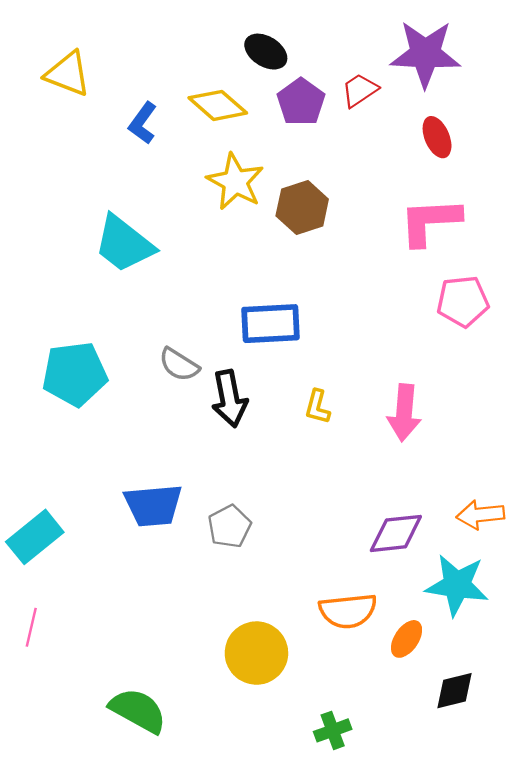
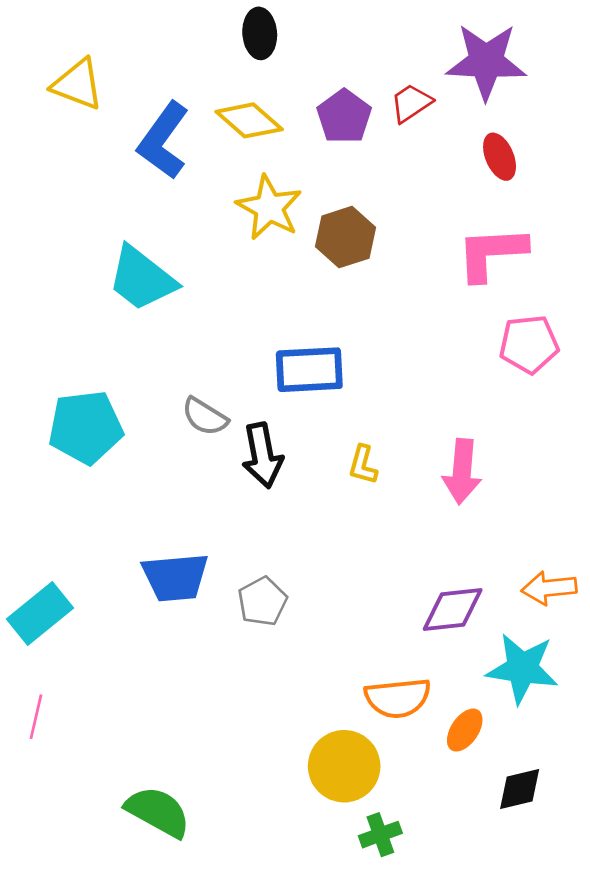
black ellipse: (266, 52) -> (260, 33), moved, turned 54
blue L-shape: (143, 123) -> (163, 141), size x1.6
yellow circle: (256, 653) -> (344, 766), moved

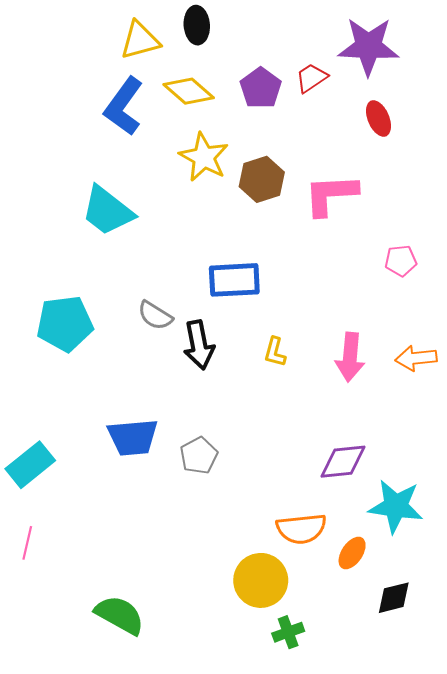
yellow triangle: (78, 84) -> (140, 40), moved, turned -36
pink L-shape: (491, 253) -> (331, 195), moved
pink pentagon: (529, 344) -> (401, 261), size x0.7
orange arrow: (549, 588) -> (416, 358), moved

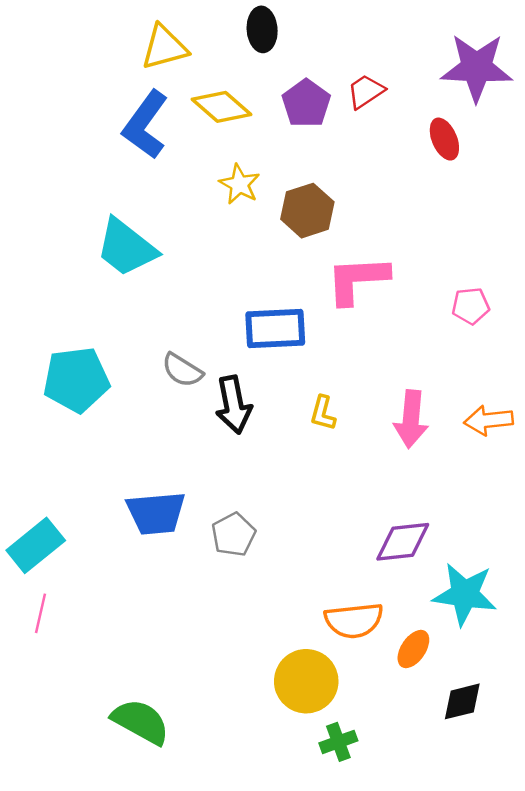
black ellipse: (197, 25) -> (262, 29), moved
purple star: (368, 46) -> (477, 68), moved
yellow star: (204, 157) -> (239, 184), size x0.7
pink L-shape: (331, 195) -> (357, 280), moved
pink line: (27, 543) -> (40, 613), moved

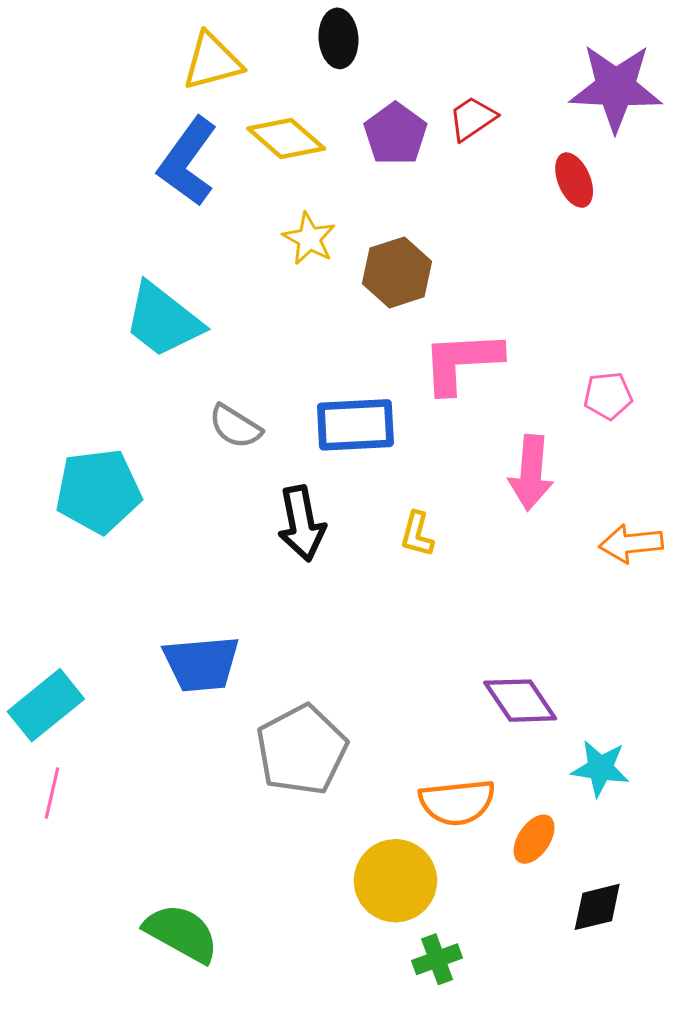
gray semicircle: (182, 370) -> (235, 426), moved
pink arrow: (411, 419) -> (531, 473), moved
gray pentagon: (234, 535) -> (302, 750), moved, size x1.6
purple diamond: (403, 542) -> (520, 701), turned 62
cyan star: (465, 594) -> (600, 768), size x0.7

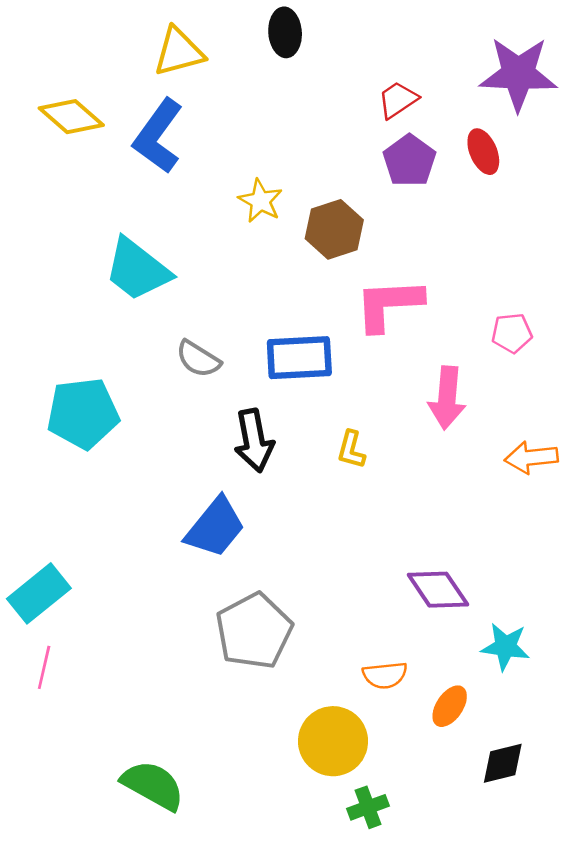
purple pentagon: (395, 134) -> (409, 161), moved
yellow diamond: (286, 138) -> (71, 117), moved
blue trapezoid: (201, 664) -> (215, 527), moved, turned -46
orange semicircle: (457, 802) -> (385, 675), size x0.7

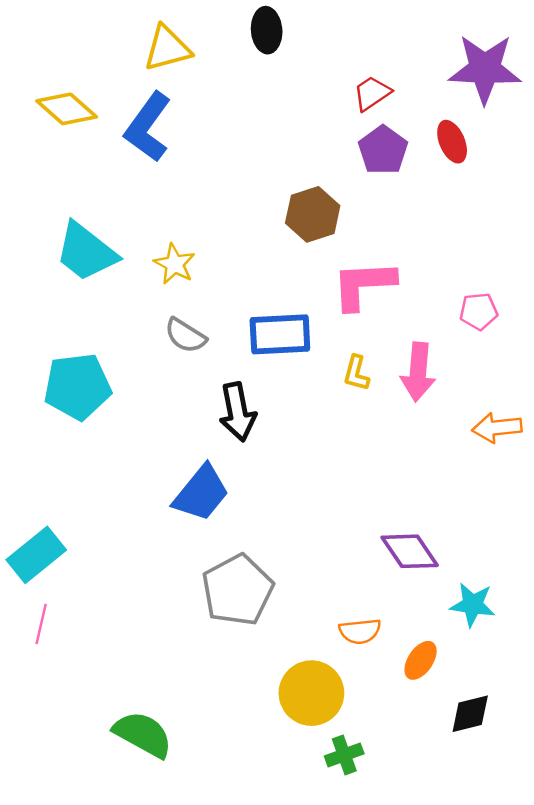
yellow star: (260, 201) -> (174, 264), moved
cyan trapezoid: (137, 270) -> (86, 252), moved
yellow L-shape: (351, 450) -> (356, 373), moved

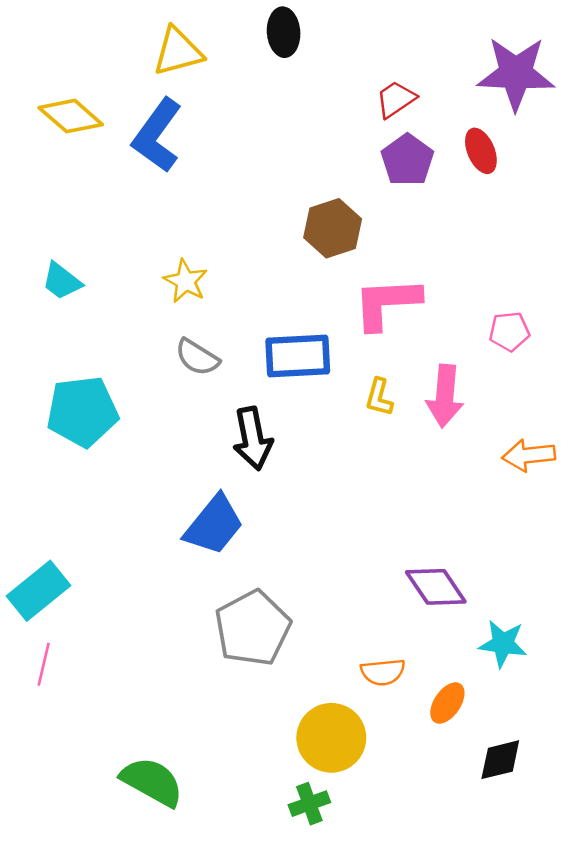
cyan trapezoid: (86, 252) -> (62, 281), moved, size x0.6
green cross: (344, 755) -> (309, 804), moved

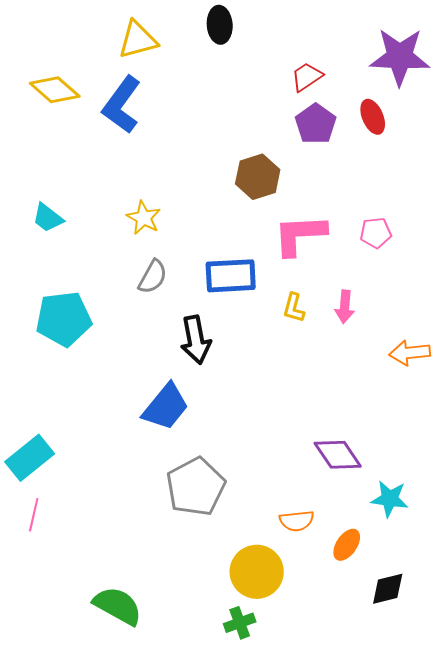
pink pentagon: (509, 331) -> (376, 233), moved
gray semicircle: (197, 357) -> (153, 277), turned -93
pink arrow: (445, 396) -> (345, 307), size x0.7

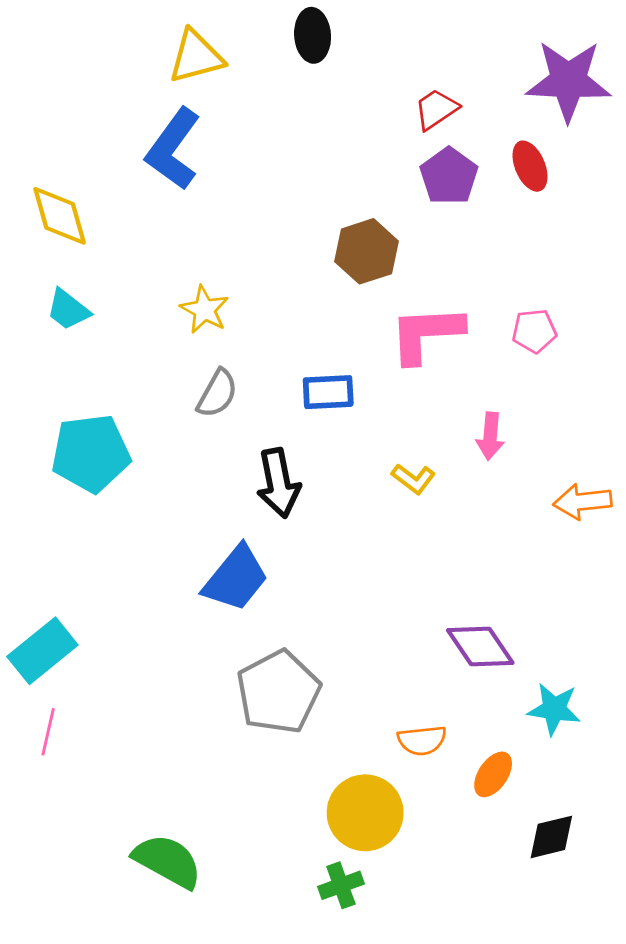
yellow diamond: (55, 90) -> (60, 216), moved, turned 33
blue rectangle: (231, 276) -> (328, 392), size x0.7
yellow L-shape: (294, 308) -> (413, 479), moved, turned -68

